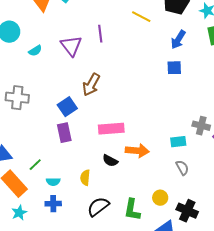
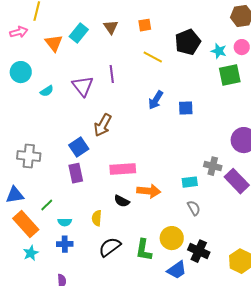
blue arrow: (178, 40) -> (156, 100), moved
gray cross: (17, 98) -> (29, 156), moved
yellow circle: (160, 198) -> (172, 238), size x1.5

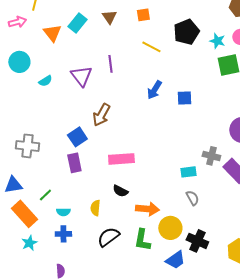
orange arrow: (149, 191) -> (147, 209), moved

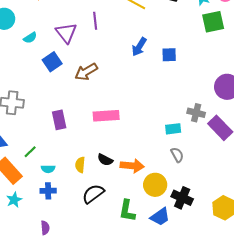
brown arrow: (101, 115) -> (86, 72), turned 30
blue square: (77, 137) -> (52, 62), moved
black semicircle: (120, 191) -> (105, 160), moved
green L-shape: (142, 240) -> (127, 211), moved

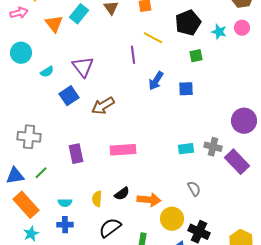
purple line: (95, 21) -> (133, 55), moved
green square: (213, 22) -> (196, 56), moved, size x0.6
cyan rectangle: (173, 129) -> (186, 149), moved
green line: (30, 152) -> (41, 173), moved
black semicircle: (105, 160) -> (122, 194), turned -63

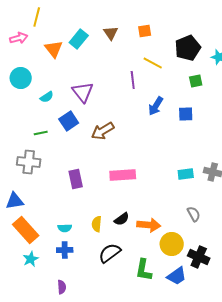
green line: (41, 173) -> (41, 133), moved, turned 32

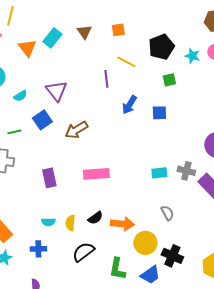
cyan semicircle: (65, 228) -> (48, 222), moved

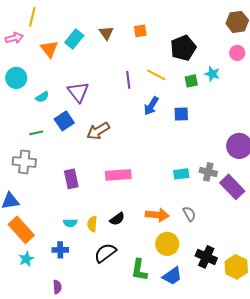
cyan star: (192, 56) -> (212, 74), moved
yellow line: (126, 62) -> (156, 75), moved
orange arrow: (122, 224) -> (157, 215), moved
black cross: (172, 256) -> (206, 257), moved

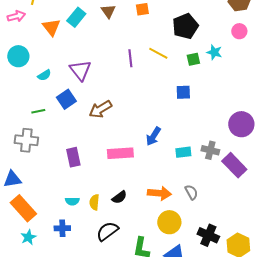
blue arrow: (151, 106) -> (153, 136), moved

